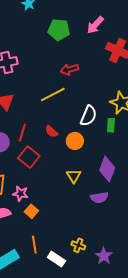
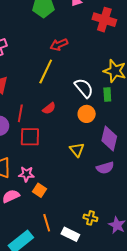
yellow line: (53, 94) -> (46, 72), turned -30
white semicircle: (88, 116) -> (84, 88), turned -55
red semicircle: (51, 131) -> (49, 108), turned -72
orange circle: (75, 141) -> (87, 114), moved
red square: (29, 157) -> (30, 137), turned -30

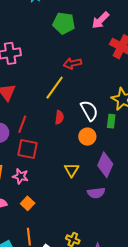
red semicircle: (49, 108) -> (59, 117), moved, turned -56
pink star: (26, 174) -> (20, 176), moved

